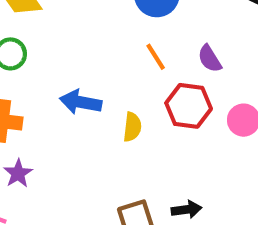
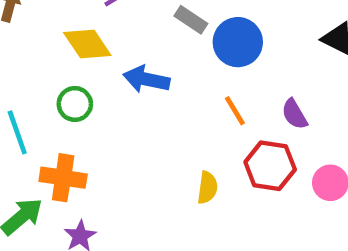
blue arrow: (81, 102) -> (146, 79), moved

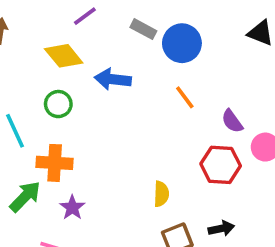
purple semicircle: (294, 114) -> (232, 121), moved
red hexagon: (270, 166) -> (221, 165), moved
yellow semicircle: (207, 188) -> (161, 194), moved

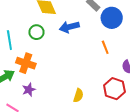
blue arrow: (113, 79) -> (69, 27), turned -36

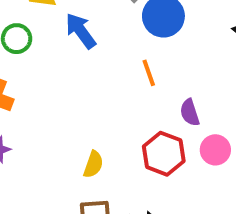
blue arrow: (69, 27) -> (81, 31), turned 66

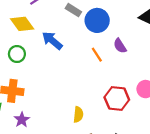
purple semicircle: (190, 113) -> (120, 46), moved

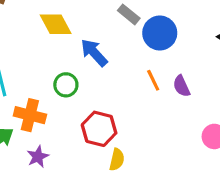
purple semicircle: (120, 46) -> (181, 86), moved
green circle: (17, 54) -> (66, 85), moved
red hexagon: (117, 98) -> (99, 129), moved

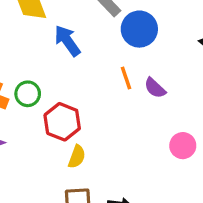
green circle: (66, 85) -> (28, 94), moved
purple semicircle: (181, 86) -> (155, 88), turned -30

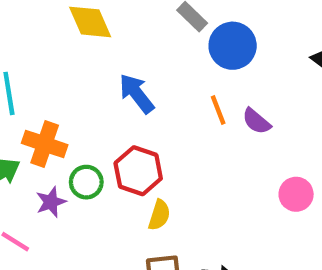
blue arrow: (67, 41) -> (137, 94), moved
green circle: (28, 94) -> (86, 182), moved

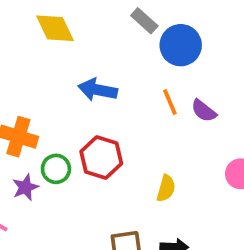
blue arrow: (137, 94) -> (98, 90), turned -39
yellow semicircle: (159, 215) -> (166, 188), moved

